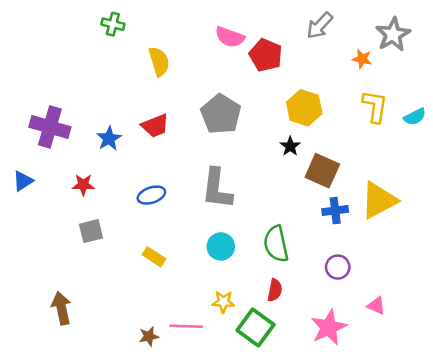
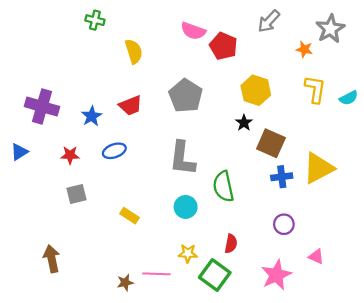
blue ellipse: (151, 195) -> (114, 151), moved
green semicircle: (276, 244) -> (223, 186), moved

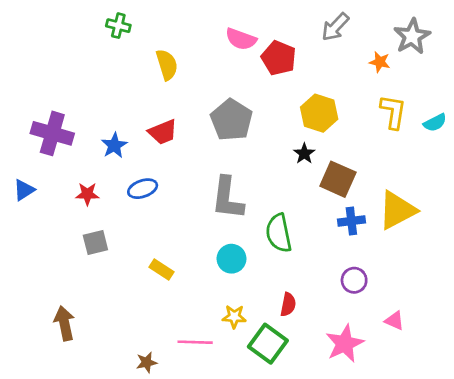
brown star: (125, 283) -> (147, 362), moved

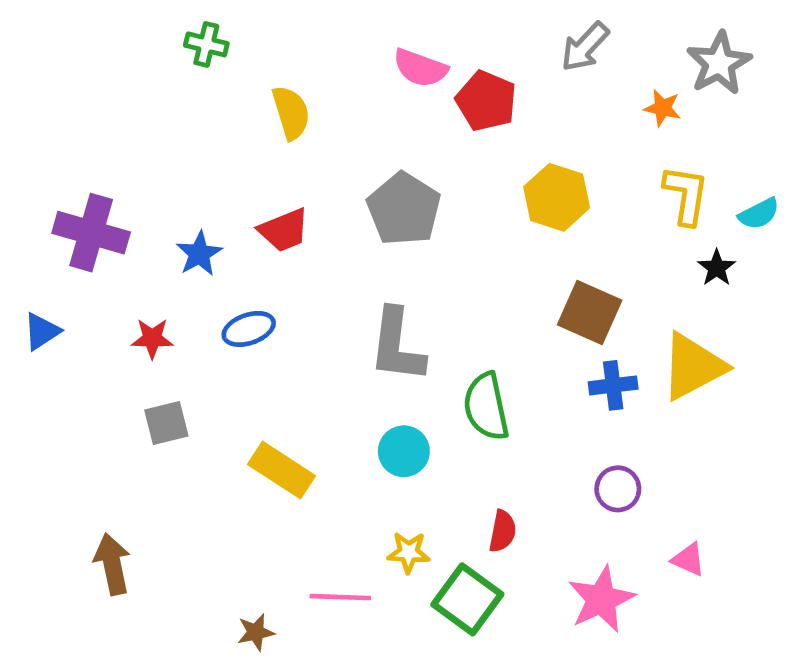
black star: (304, 154) -> (717, 268), moved
yellow rectangle: (161, 269) -> (282, 470), size x1.5

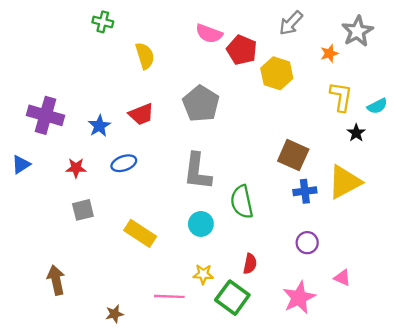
orange star: (663, 108) -> (329, 53), turned -30
yellow hexagon: (557, 197) -> (277, 73), moved
brown star: (256, 632) -> (114, 314), moved

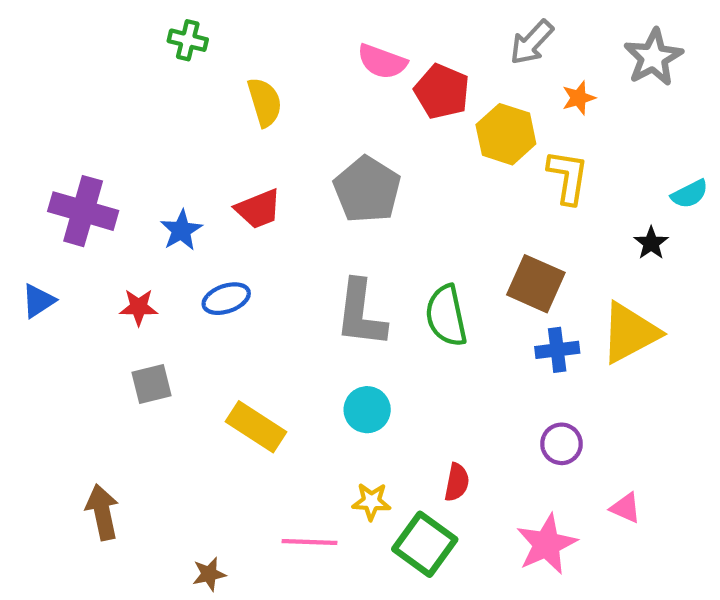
orange star: (329, 53) -> (579, 98), moved
yellow L-shape: (341, 97) -> (568, 177), moved
green semicircle: (242, 202) -> (446, 316), moved

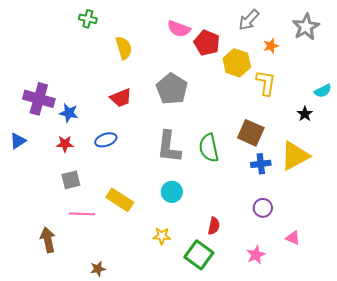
blue star: (181, 230) -> (69, 113), moved, turned -30
yellow star: (371, 501) -> (162, 236), moved
pink line: (309, 542) -> (82, 214), moved
pink star: (547, 544) -> (256, 255), size x0.7

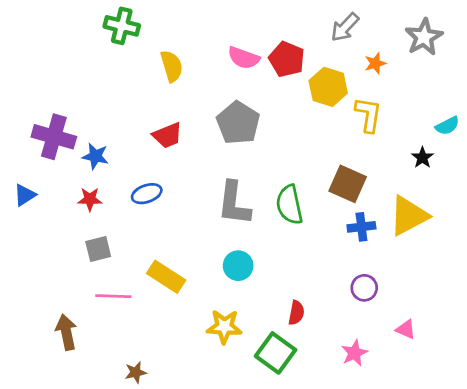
green cross: (88, 19) -> (122, 26), size x1.4
pink semicircle: (179, 29) -> (244, 58), moved
yellow star: (162, 236) -> (224, 327), size x1.4

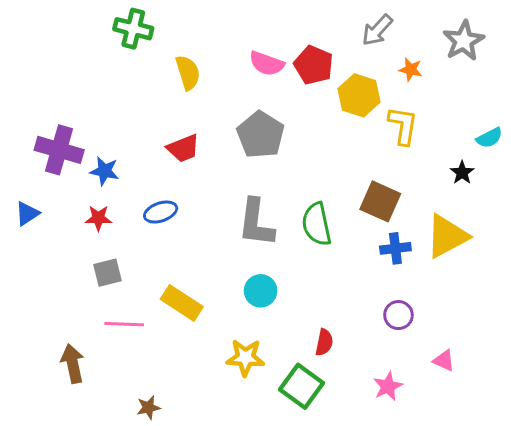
orange star: (375, 63) -> (411, 70), turned 30

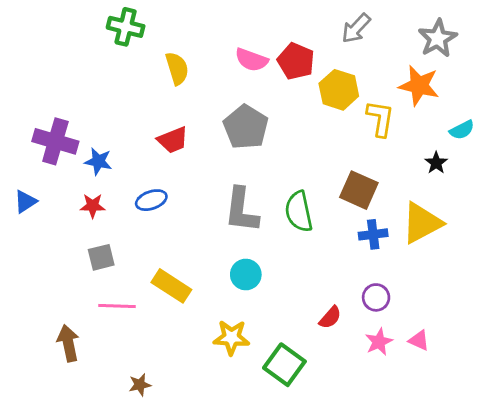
orange star: (411, 70) -> (419, 86), moved, size x1.8
red semicircle: (324, 342) -> (330, 317), moved, turned 30
pink star: (388, 386) -> (379, 342), moved

